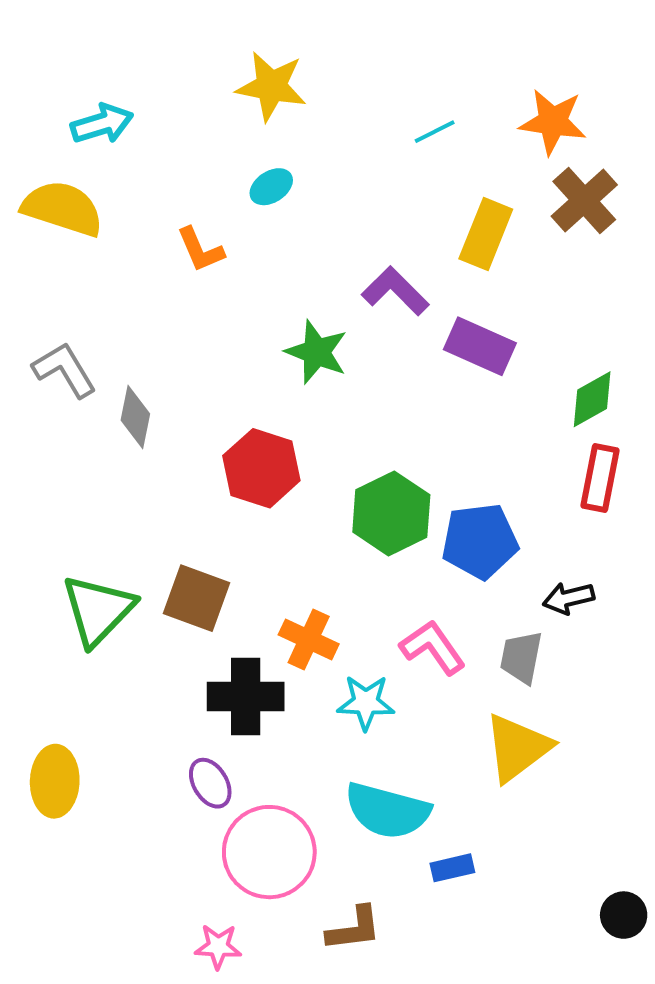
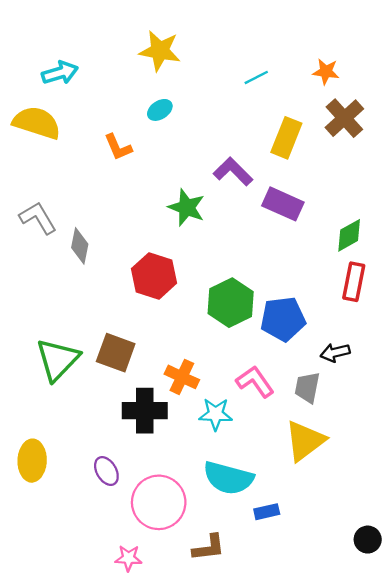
orange star: (553, 122) -> (326, 72), size x0.7
purple ellipse: (210, 783) -> (106, 471), moved

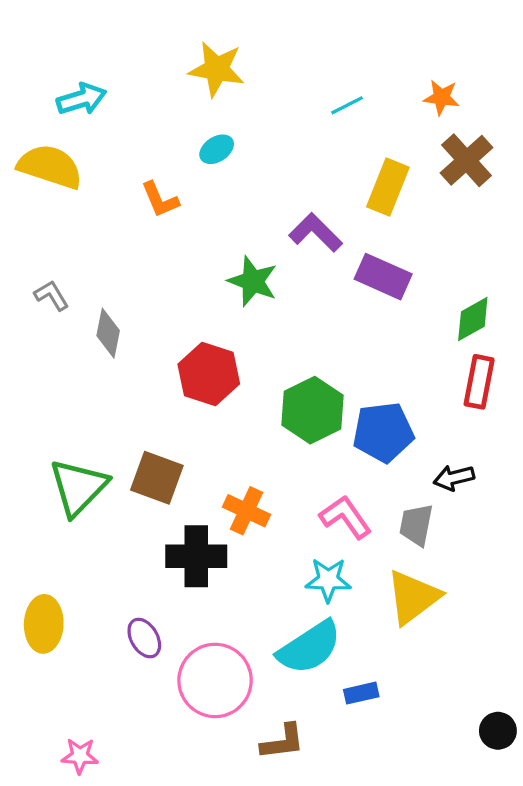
gray L-shape: (38, 218) -> (52, 295), size x0.7
cyan star: (216, 414) -> (328, 580), moved
cyan semicircle: (228, 478) -> (309, 647), turned -48
pink star: (128, 558) -> (80, 756), moved

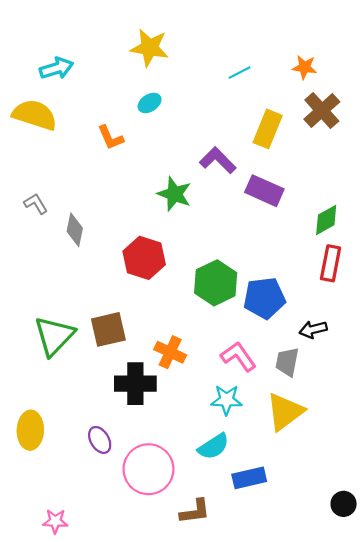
brown square: (157, 478) -> (108, 329), turned -33
cyan semicircle: (309, 647) -> (213, 446), size x0.7
blue rectangle: (361, 693) -> (249, 478), size x1.4

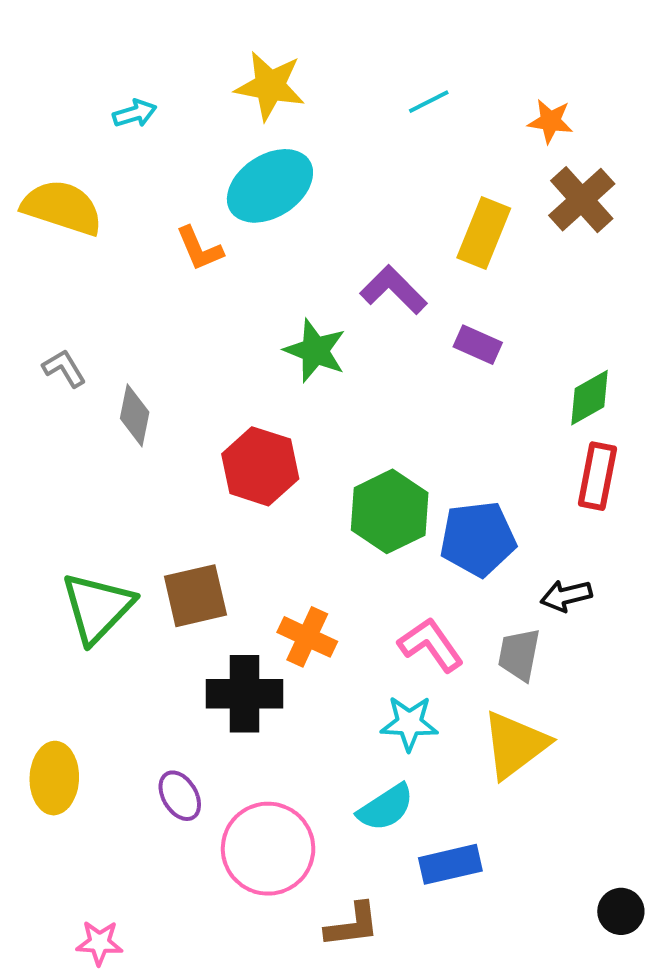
cyan arrow: (56, 68) -> (135, 113), moved, size x0.7
cyan line: (239, 73) -> (429, 102), moved
cyan ellipse: (150, 103) -> (270, 186), size x2.0
purple rectangle: (264, 191) -> (478, 345), size x0.7

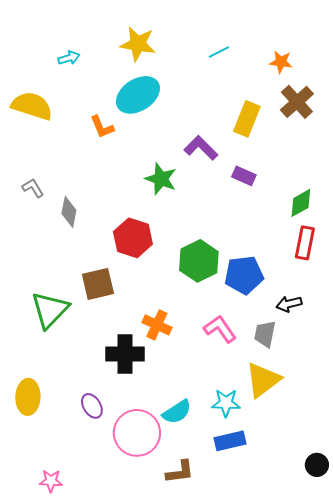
brown square: (195, 596) -> (98, 284), moved
cyan star: (409, 723) -> (226, 403), moved
cyan semicircle: (386, 807) -> (177, 412), moved

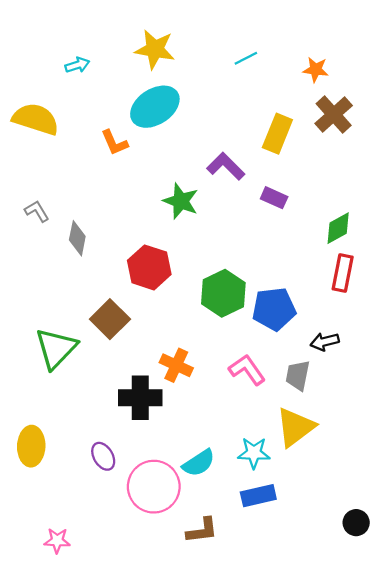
brown square: (98, 284) -> (110, 319), turned -32

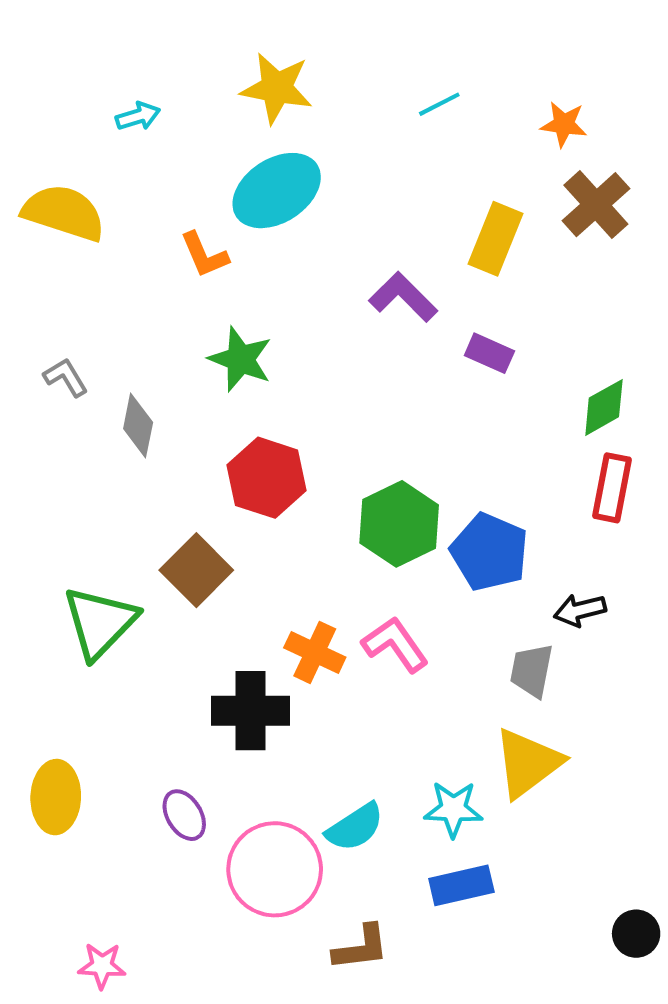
green star: (181, 201) -> (240, 359), moved
blue pentagon: (274, 309) -> (489, 552), turned 30
pink L-shape: (247, 370) -> (395, 644), moved

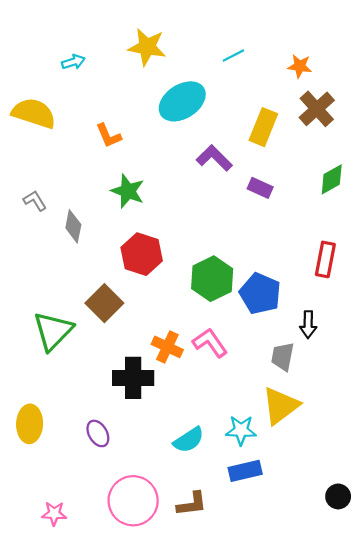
cyan ellipse: (277, 191) -> (182, 101), moved
green diamond: (604, 407) -> (332, 179), moved
black arrow: (580, 610) -> (308, 325), turned -75
pink circle: (275, 869) -> (133, 501), moved

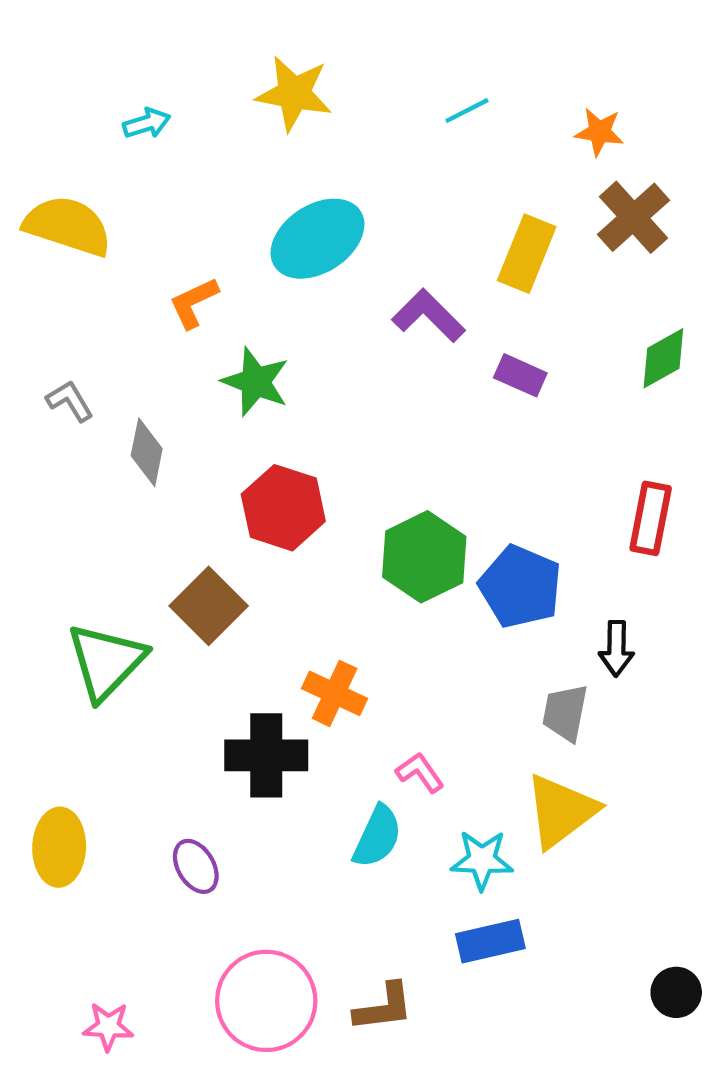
cyan ellipse: (182, 101) -> (317, 239), moved
orange L-shape: (109, 136) -> (194, 303), moved, turned 88
pink L-shape: (210, 343) -> (420, 772), moved, size x0.7
cyan semicircle: (189, 440) -> (377, 836), moved, turned -32

